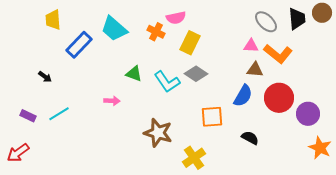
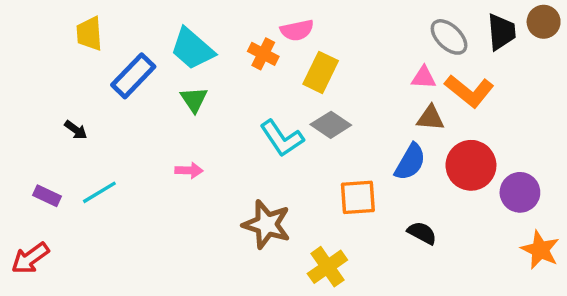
green triangle: (134, 74) -> (194, 99), moved, turned 36

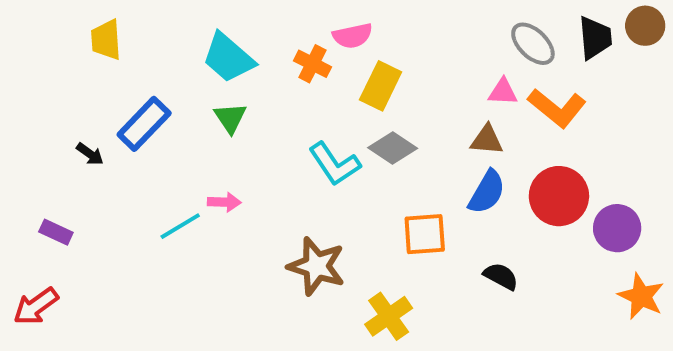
blue rectangle: (133, 76) -> (144, 124), moved
brown triangle: (430, 118) -> (487, 140), moved
cyan line: (99, 192) -> (180, 226), moved

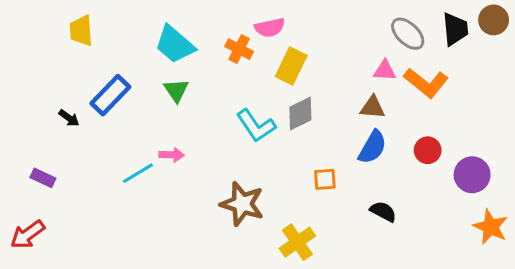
gray diamond: (393, 148) -> (300, 113), turned -60
red circle: (559, 196) -> (428, 150), size x0.6
orange square: (425, 234) -> (325, 179), size x0.7

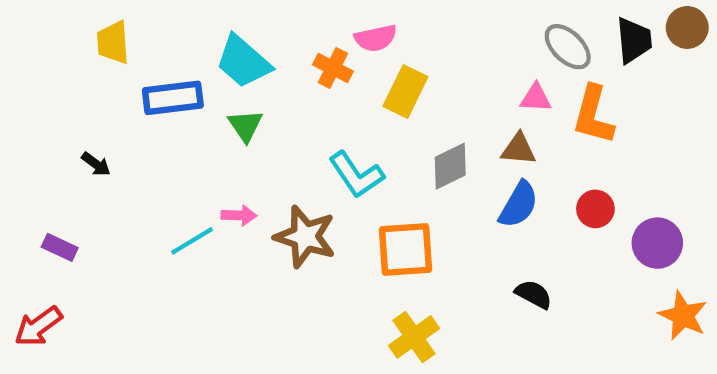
orange L-shape: (426, 83) -> (593, 115), turned 66
blue rectangle: (110, 95) -> (173, 98), moved, turned 39
gray diamond: (300, 113) -> (450, 166), moved
orange square: (325, 179) -> (405, 249), moved, size x1.8
brown star: (242, 204) -> (305, 237), moved

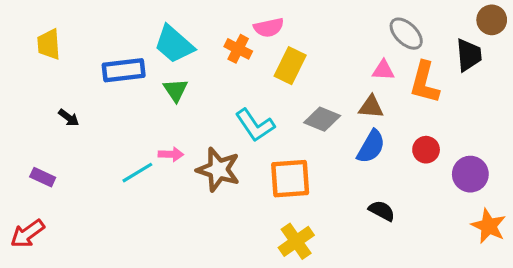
black trapezoid: (634, 40) -> (469, 55), moved
yellow trapezoid: (113, 42) -> (49, 44), moved
gray diamond: (450, 166) -> (322, 119), turned 48

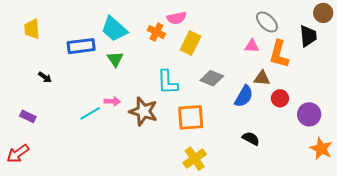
brown triangle: (371, 107) -> (262, 78), moved
cyan L-shape: (255, 125) -> (167, 82), turned 32

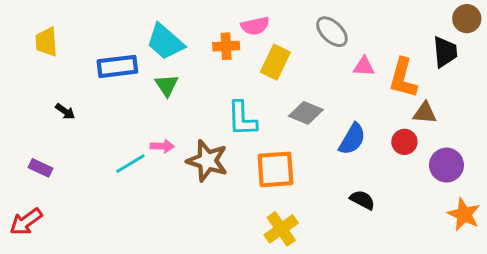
gray ellipse: (267, 22) -> (332, 32), moved
orange cross: (156, 32) -> (226, 46), turned -30
brown triangle: (262, 78) -> (425, 113), moved

